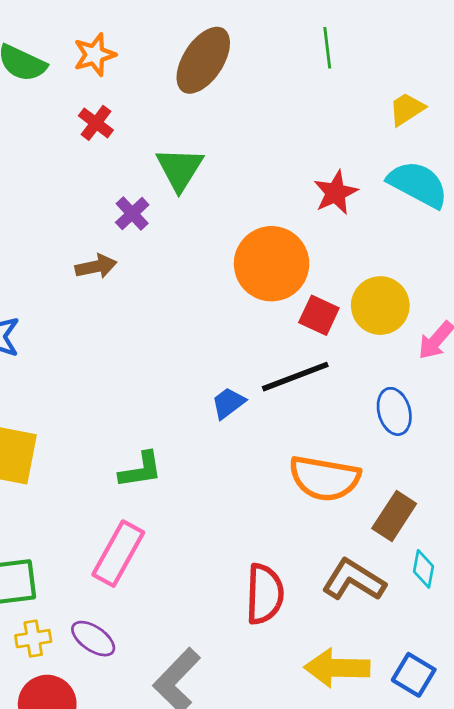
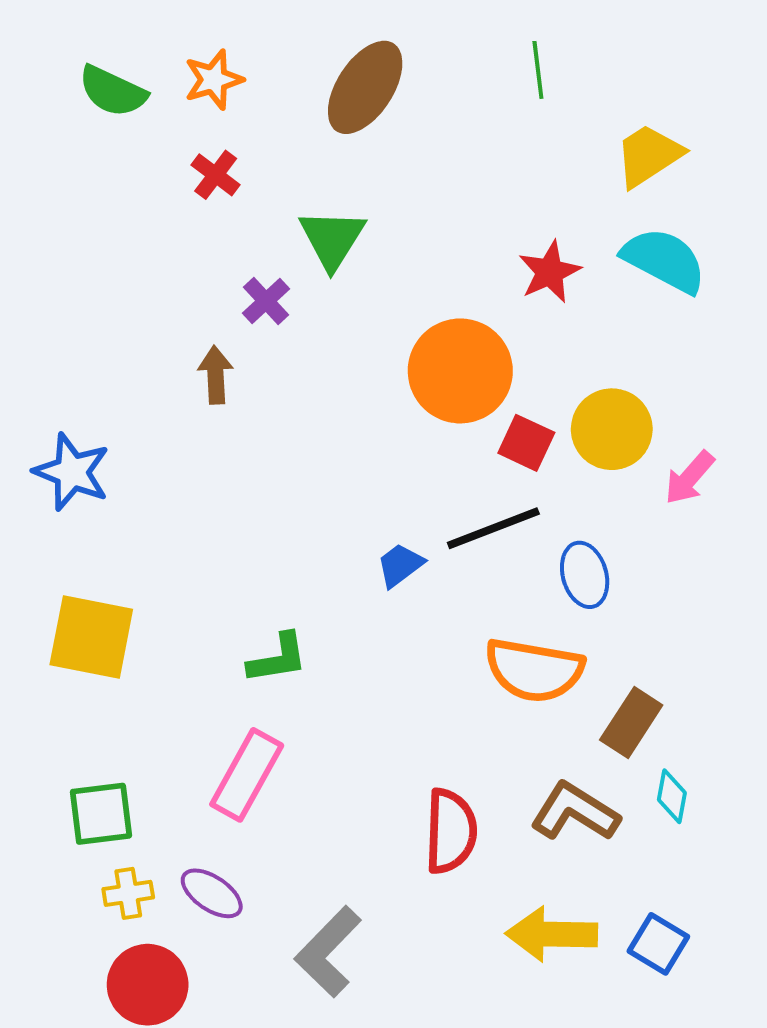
yellow trapezoid: (407, 109) -> (649, 155), size x1.4
brown arrow: (96, 266) -> (216, 375), turned -81
blue ellipse: (394, 411) -> (585, 575), moved

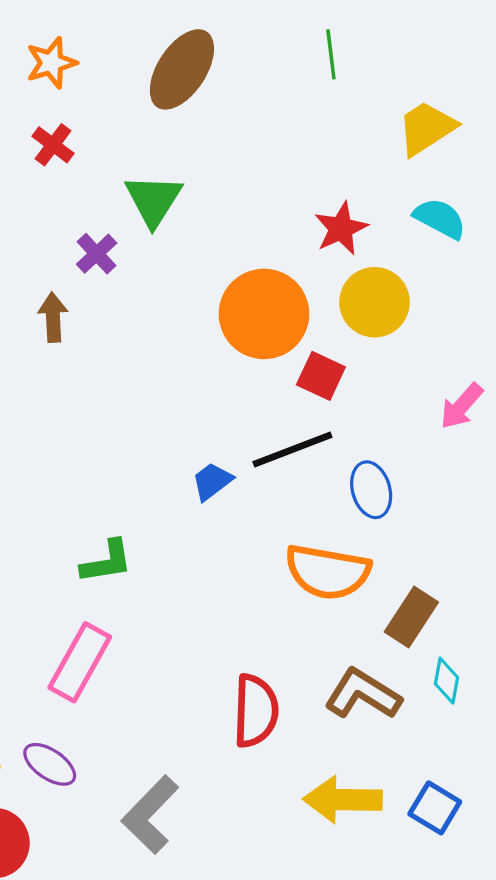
cyan semicircle: (664, 260) -> (440, 218), size x0.7
yellow circle: (612, 429) -> (375, 302), moved

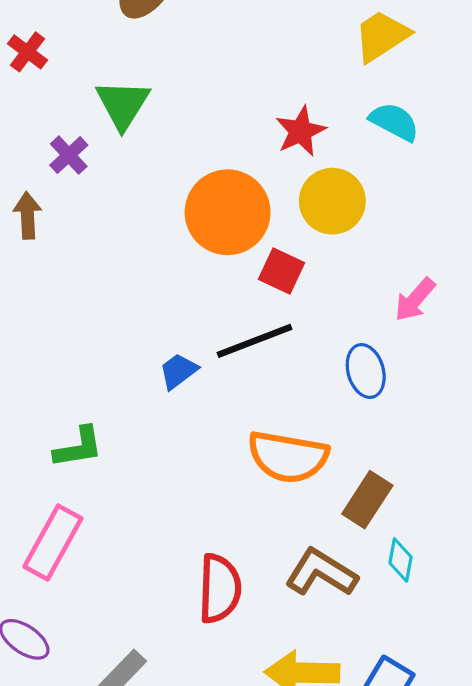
blue ellipse: (371, 490) -> (366, 371), moved

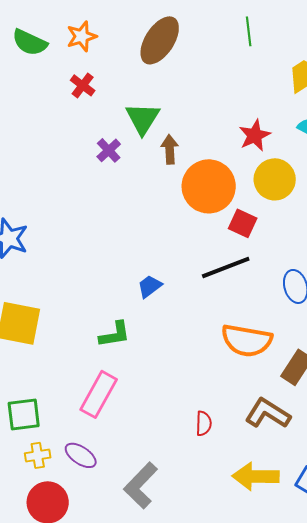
brown arrow: (28, 215) -> (170, 149), moved
blue trapezoid: (178, 371) -> (150, 286), moved
red semicircle: (220, 589) -> (204, 423), size x0.6

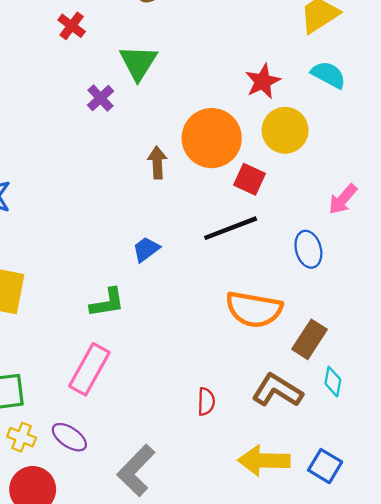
brown arrow: (170, 149) -> (157, 163), moved
yellow cross: (38, 455) -> (22, 437), turned 30

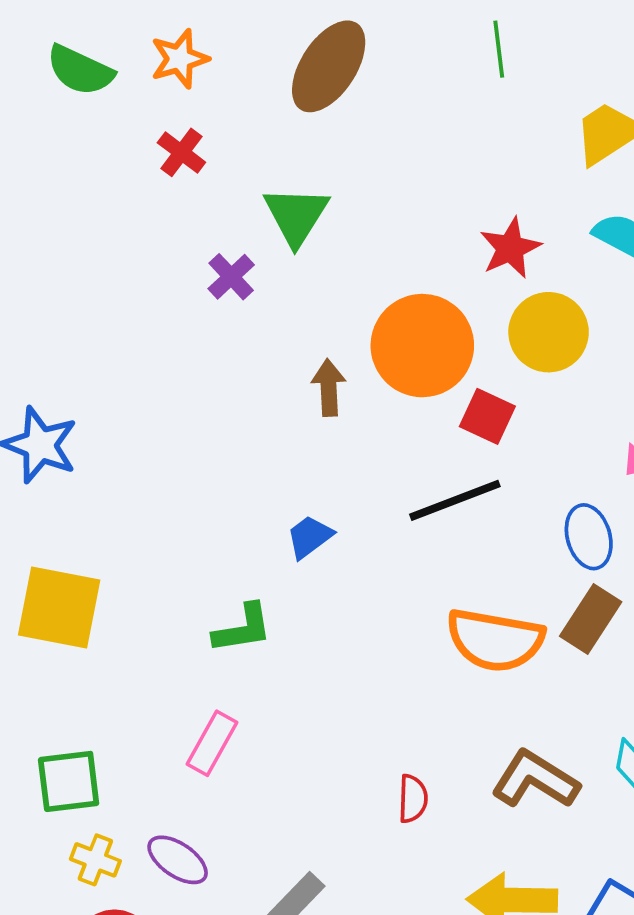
brown rectangle: (310, 339) -> (591, 619), moved
pink rectangle: (89, 369) -> (212, 743), size x0.7

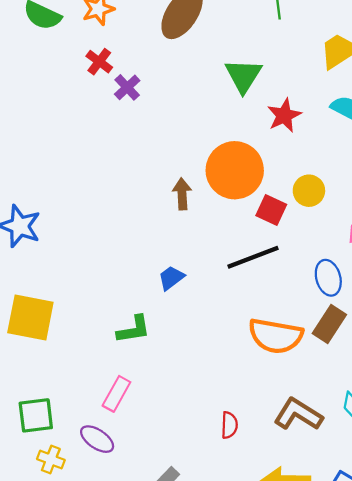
green triangle: (296, 216) -> (243, 76), moved
purple cross: (231, 277) -> (127, 87), moved
yellow circle: (549, 332) -> (309, 191), moved, size x0.7
purple ellipse: (178, 860) -> (97, 439), moved

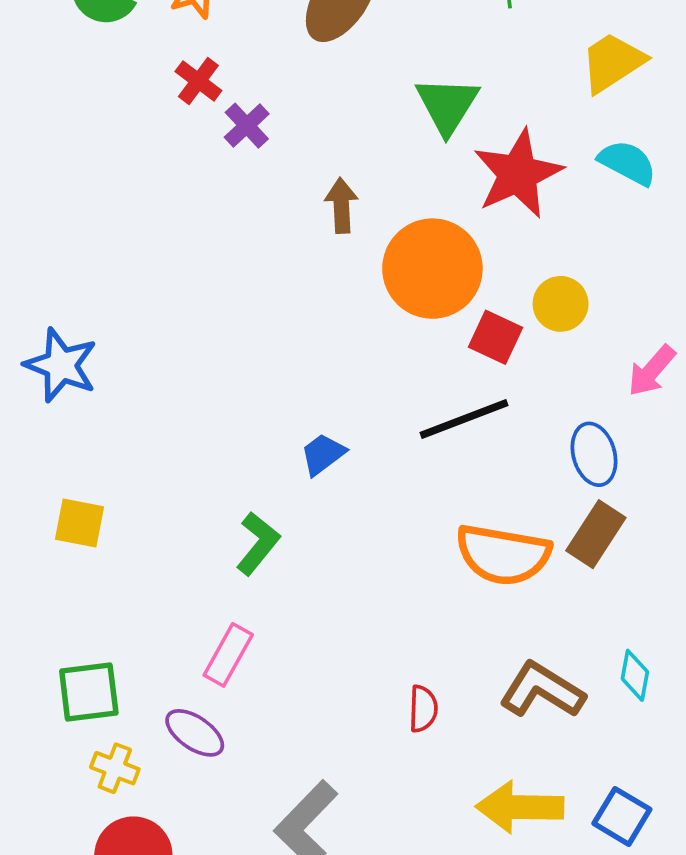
red star: (284, 115) -> (518, 174), size x1.5
brown arrow: (182, 194) -> (341, 205), moved
yellow square: (30, 318) -> (80, 523), size x0.6
green L-shape: (134, 329) -> (258, 543), turned -42

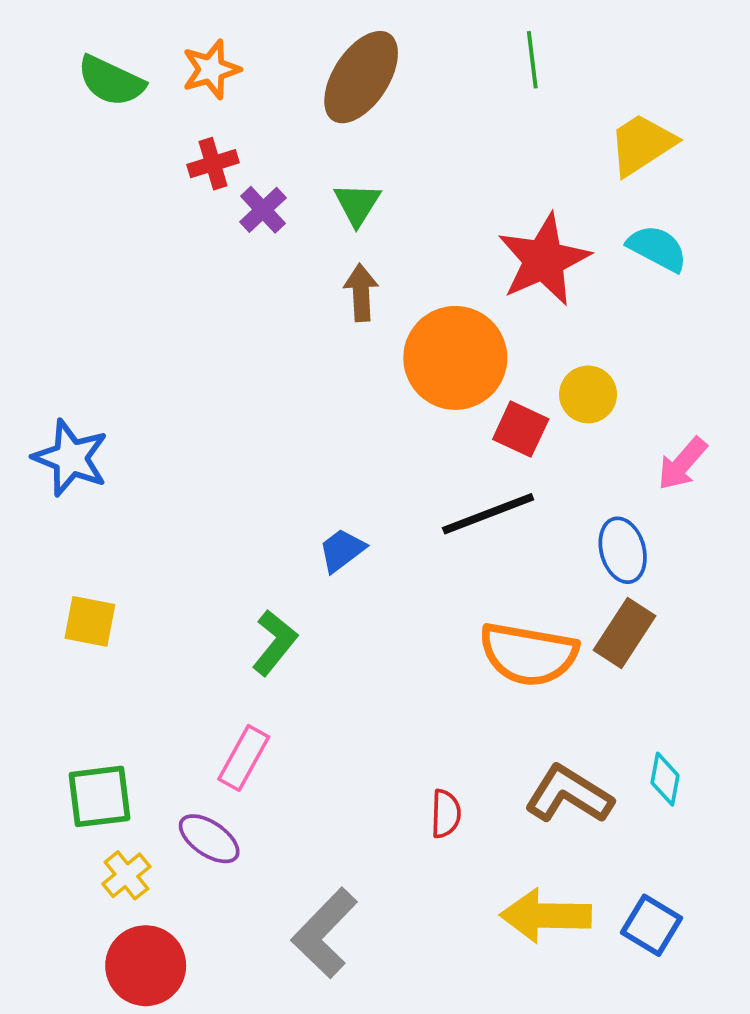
red cross: (198, 81) -> (213, 164), turned 36
green triangle: (447, 105) -> (357, 204), moved, size x0.7
yellow cross: (115, 768) -> (126, 875), turned 30

